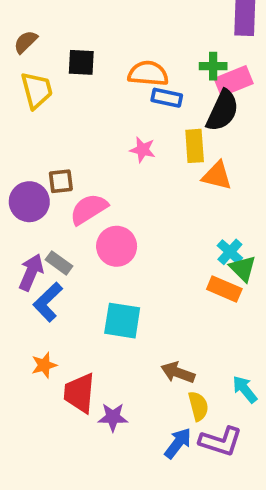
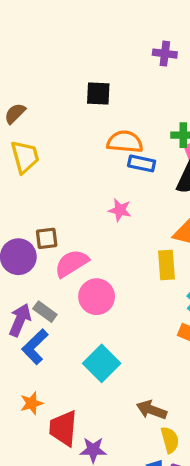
black square: (81, 62) -> (98, 93), moved
yellow rectangle: (195, 146) -> (167, 265), moved
cyan square: (122, 321) -> (102, 363), turned 36

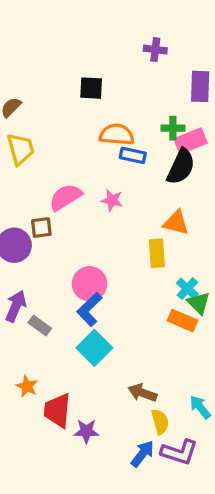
pink semicircle: (72, 263) -> (65, 197), moved
gray rectangle: (45, 312) -> (40, 325), moved
blue L-shape: (35, 347) -> (90, 309), moved
orange star: (32, 403) -> (27, 386), turned -30

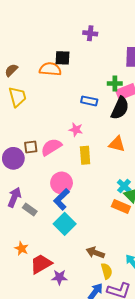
purple cross: (155, 50) -> (90, 33), moved
orange semicircle: (117, 135) -> (50, 69), moved
pink semicircle: (65, 197) -> (51, 147), moved
yellow rectangle: (157, 253) -> (85, 155), moved
red trapezoid: (57, 410) -> (41, 264), turned 55

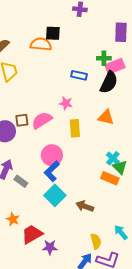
brown arrow: (95, 253) -> (85, 206), moved

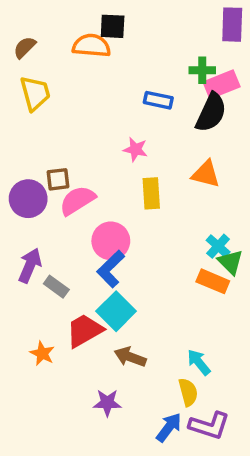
pink semicircle: (42, 120) -> (77, 200), moved
brown arrow: (85, 206) -> (130, 357), moved
cyan arrow: (121, 232) -> (199, 362), moved
red trapezoid: (32, 234) -> (84, 331), moved

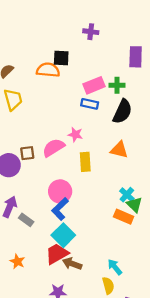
pink rectangle: (222, 84) -> (94, 85), moved
pink semicircle: (77, 200) -> (54, 148), moved
red trapezoid: (84, 331) -> (57, 254), moved

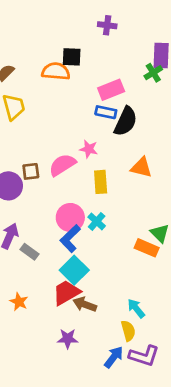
green cross: (117, 85) -> (153, 73), moved, turned -32
black semicircle: (122, 112) -> (126, 121), moved
cyan cross: (127, 195) -> (97, 221), moved

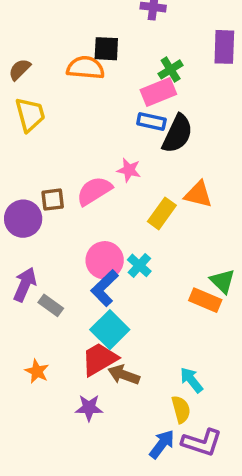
green cross: (153, 73) -> (171, 69), moved
yellow rectangle: (101, 182) -> (162, 213), moved, turned 40
purple star: (68, 339) -> (89, 408), moved

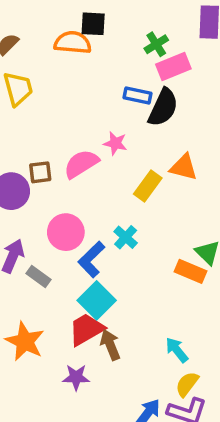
pink rectangle: (158, 92) -> (173, 66), moved
pink circle: (105, 260) -> (66, 232), moved
orange star: (37, 371) -> (25, 341), size x1.6
brown arrow: (124, 375) -> (110, 345), turned 48
yellow semicircle: (181, 409) -> (187, 384), moved, turned -128

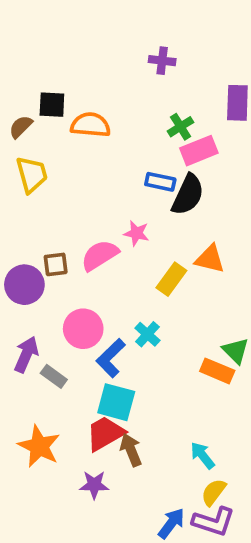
black square: (93, 24) -> (52, 105), moved
cyan square: (97, 300) -> (116, 402), turned -30

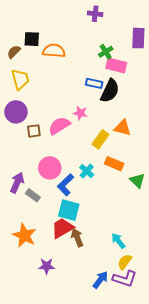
pink rectangle: (199, 151) -> (116, 65), turned 36
purple circle: (24, 285) -> (16, 112), moved
orange rectangle: (217, 371) -> (114, 164), moved
purple star: (94, 485) -> (47, 266), moved

